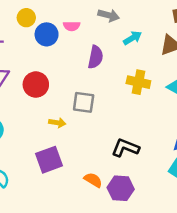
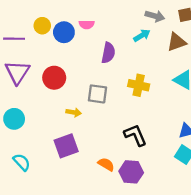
gray arrow: (109, 15) -> (155, 16), moved
yellow circle: (26, 18) -> (42, 26), moved
yellow cross: (138, 82) -> (139, 85), moved
black L-shape: (125, 148) -> (135, 135), turned 45

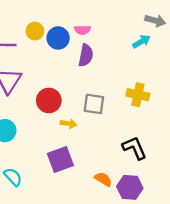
purple semicircle: (108, 53) -> (86, 55), moved
red circle: (54, 78) -> (49, 100), moved

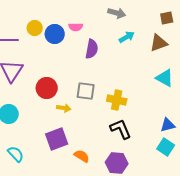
gray arrow: (155, 21) -> (117, 13), moved
purple semicircle: (86, 55) -> (92, 49), moved
yellow cross: (138, 95) -> (117, 100), moved
orange semicircle: (103, 179) -> (82, 156), moved

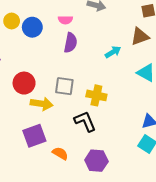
pink semicircle: (76, 27) -> (65, 20), moved
cyan arrow: (127, 37) -> (113, 52), moved
yellow arrow: (64, 108) -> (42, 104), size x1.5
black L-shape: (121, 129) -> (85, 121), moved

